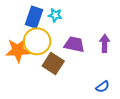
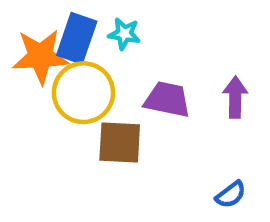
orange star: (18, 50) -> (40, 56), moved
brown square: (53, 64) -> (120, 142), turned -30

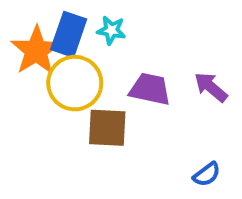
orange star: (40, 56) -> (36, 51), turned -30
purple arrow: (235, 97) -> (211, 87), turned -51

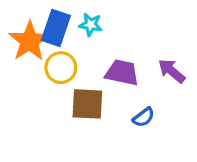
yellow circle: (75, 83) -> (61, 68), size x0.7
blue semicircle: (207, 174) -> (144, 117), moved

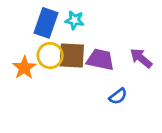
orange star: (29, 41) -> (24, 68), moved, size x0.7
brown square: (87, 104) -> (72, 55), moved

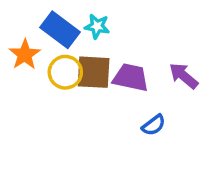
blue rectangle: (46, 23) -> (60, 30), turned -72
orange star: (24, 68) -> (25, 55), moved

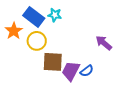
brown square: (94, 72) -> (53, 62), moved
purple trapezoid: (131, 77) -> (71, 71), moved, turned -75

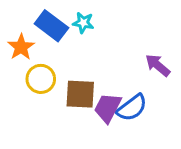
yellow circle: (37, 41) -> (41, 79), moved
blue semicircle: (87, 71) -> (132, 108), size x1.5

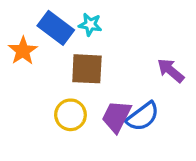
yellow circle: (41, 79) -> (70, 115), moved
brown square: (80, 94) -> (87, 69), moved

